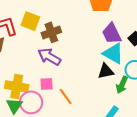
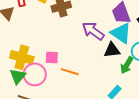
purple arrow: (49, 57) -> (93, 31), moved
orange line: (66, 97) -> (70, 72), turned -42

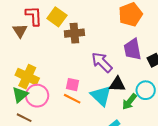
cyan triangle: (121, 33) -> (101, 96), moved
pink square: (52, 58) -> (73, 85), moved

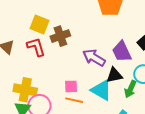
red L-shape: (34, 16) -> (36, 47), moved
purple trapezoid: (132, 49) -> (122, 52), moved

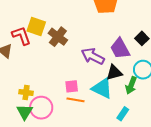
brown cross: (60, 36) -> (58, 37), turned -30
red L-shape: (36, 47) -> (21, 36), moved
yellow cross: (25, 90) -> (26, 92), size x0.6

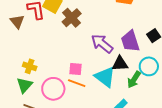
pink circle: (41, 108) -> (53, 89), moved

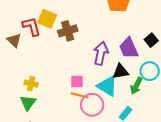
brown cross: (72, 18) -> (68, 31), turned 30
purple arrow: (102, 44) -> (101, 53), turned 70
pink circle: (53, 89) -> (92, 105), moved

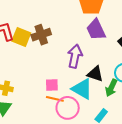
yellow square: (47, 19) -> (21, 37), moved
purple trapezoid: (129, 48) -> (96, 30), moved
black triangle: (121, 71) -> (95, 74), turned 30

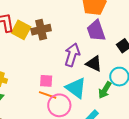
black triangle: (95, 74) -> (94, 64), moved

